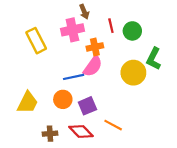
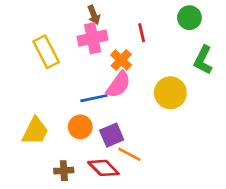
brown arrow: (84, 12) -> (94, 15), moved
green circle: (132, 31) -> (189, 18), moved
orange cross: (95, 47) -> (121, 60), turned -35
green L-shape: (154, 59) -> (203, 60), moved
orange line: (113, 125) -> (129, 154), moved

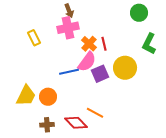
red line: (142, 33) -> (104, 44), moved
yellow rectangle: (46, 52) -> (34, 38), size x0.7
orange circle: (80, 127) -> (48, 97), moved
purple square: (112, 135) -> (100, 74), moved

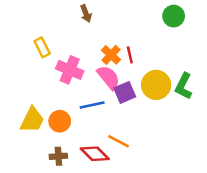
pink cross: (68, 28) -> (70, 70), moved, turned 35
green L-shape: (149, 44) -> (184, 86), moved
pink semicircle: (87, 62) -> (109, 77), turned -75
blue line: (69, 72) -> (92, 105), moved

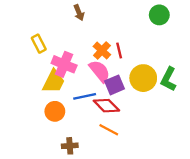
yellow trapezoid: (32, 120) -> (54, 81), moved
red diamond: (95, 154) -> (106, 106), moved
brown cross: (58, 156) -> (70, 146), moved

